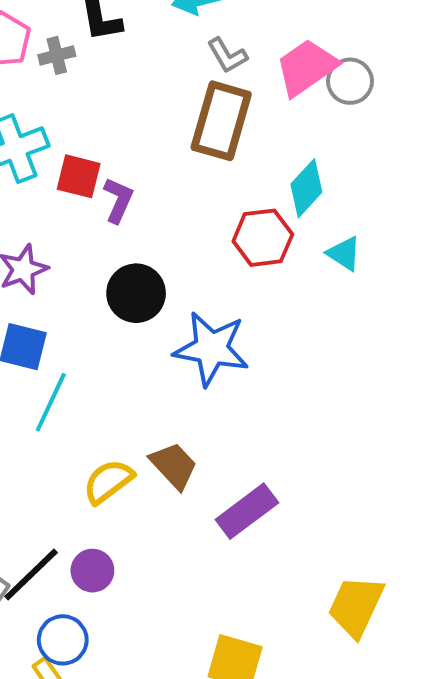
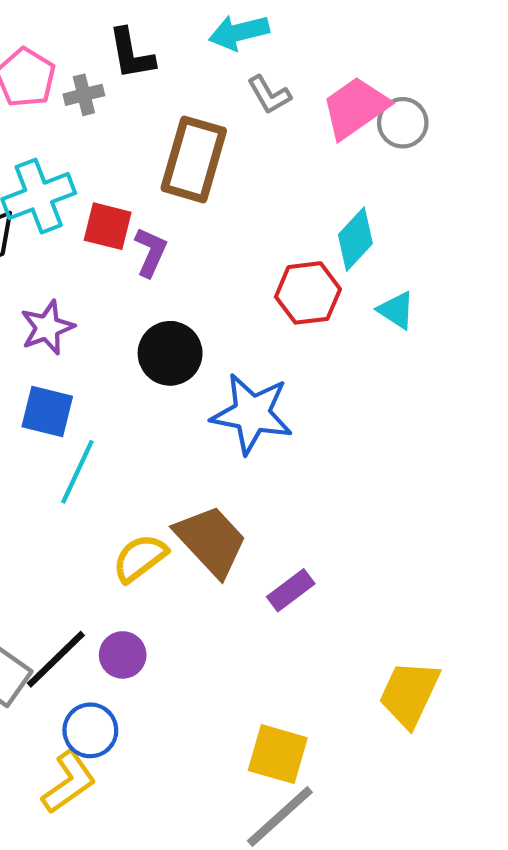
brown rectangle: (221, 121) -> (194, 159), moved
brown trapezoid: (174, 466) -> (211, 541), size x1.4
purple rectangle: (247, 511) -> (291, 590), size x0.7

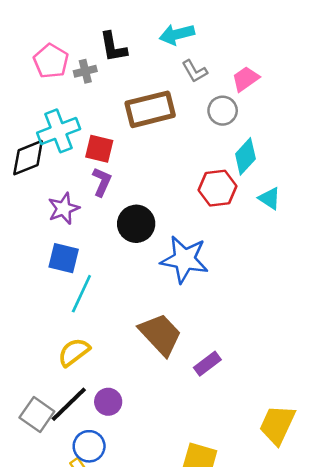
pink trapezoid: (355, 108) -> (245, 79), size x0.7
gray circle: (403, 123) -> (223, 111), moved
brown rectangle: (194, 159) -> (150, 109), turned 60
purple L-shape: (151, 252) -> (102, 182), moved
yellow semicircle: (140, 558) -> (74, 352), moved

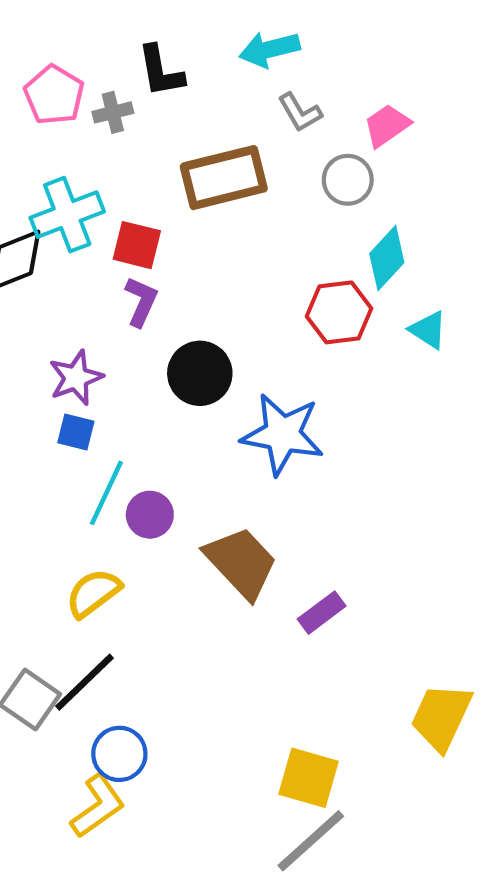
purple star: (64, 209) -> (76, 378), moved
blue square: (64, 258) -> (76, 432), size x0.7
purple circle: (108, 402) -> (150, 515), moved

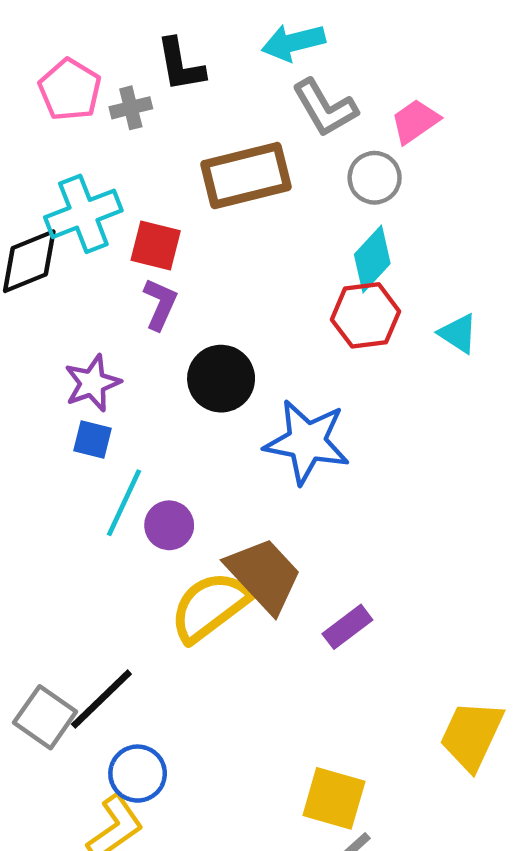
gray L-shape: (300, 112) -> (325, 108), size x1.4
cyan diamond: (387, 258) -> (372, 259), moved
yellow semicircle: (93, 593) -> (210, 607), moved, size x1.4

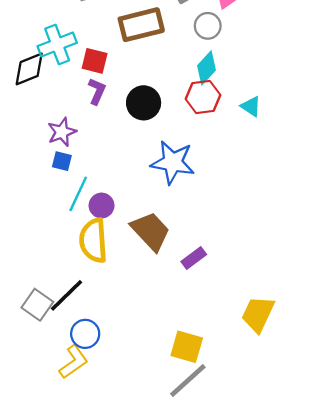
black circle: (221, 379) -> (144, 103), moved
yellow semicircle: (210, 607) -> (93, 241), moved, turned -57

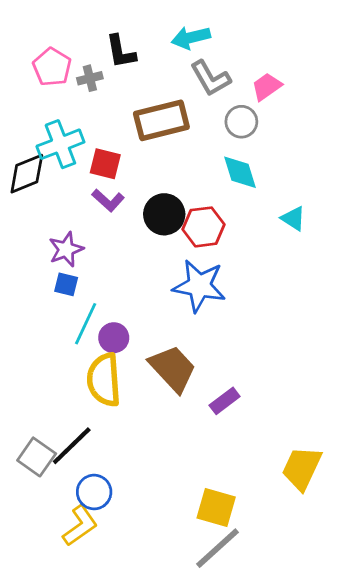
cyan diamond: (207, 68) -> (240, 172), turned -60
purple L-shape: (97, 91) -> (108, 200), turned 108
red hexagon: (203, 97) -> (203, 227), moved

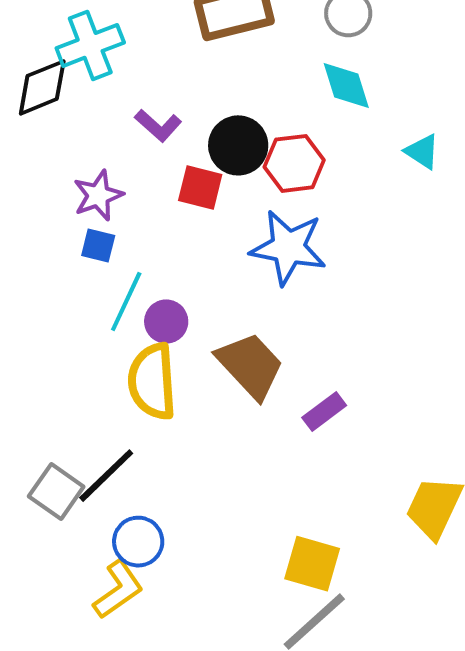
red square: (105, 164) -> (200, 187), moved

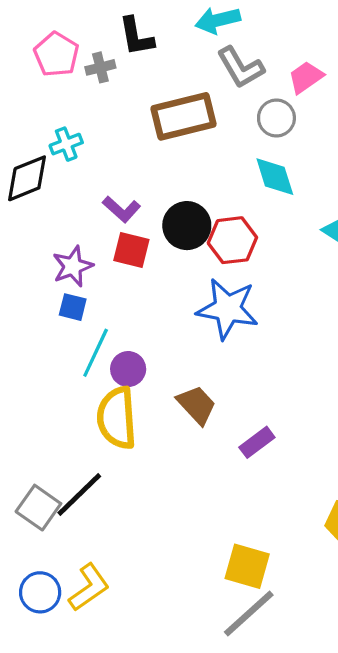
cyan cross: (90, 45) -> (66, 144), size x0.6
red square: (200, 187) -> (131, 250), moved
brown trapezoid: (250, 366) -> (197, 405), size x0.7
blue circle: (138, 542) -> (40, 592), moved

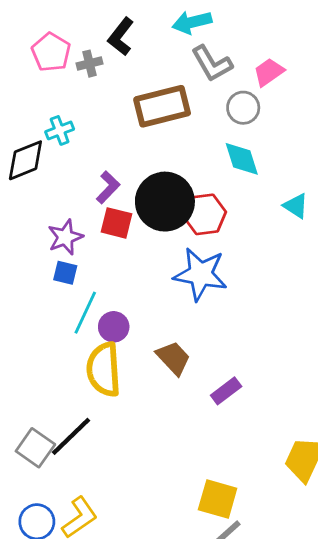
black L-shape: (136, 36) -> (121, 37), turned 48
purple L-shape: (122, 209) -> (108, 187), turned -88
black circle: (187, 226) -> (165, 202), size x1.4

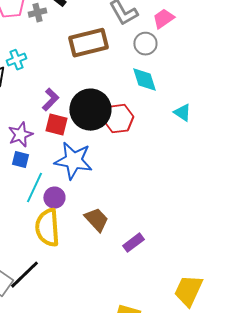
blue star: (200, 274) -> (73, 161), moved

